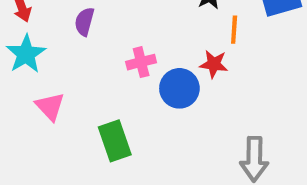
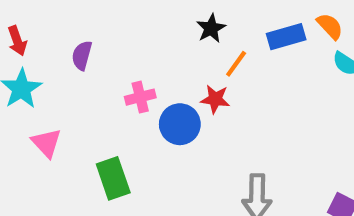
orange line: (234, 30) -> (236, 64), turned 32

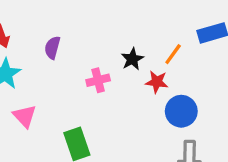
black star: (211, 28) -> (132, 59), moved
blue circle: (180, 124) -> (181, 111), moved

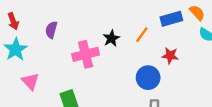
pink cross: (98, 80) -> (86, 54), size x1.5
red star: (157, 82) -> (170, 56), moved

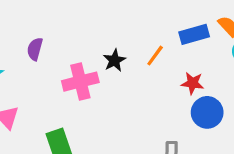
blue circle: (148, 78) -> (207, 112), moved

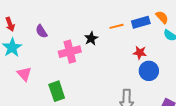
purple semicircle: (35, 49) -> (41, 31), turned -48
orange line: (155, 56) -> (116, 26), moved, turned 40

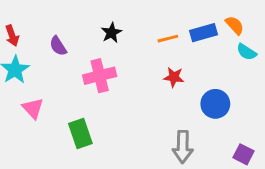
black star: (91, 38) -> (111, 33), moved
red star: (140, 53) -> (174, 77), moved

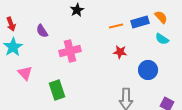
black star: (111, 33) -> (77, 10), moved
cyan semicircle: (246, 52) -> (162, 39), moved

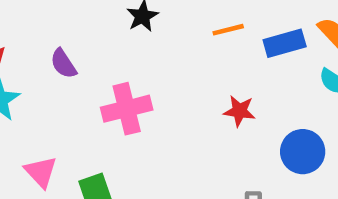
orange line: (116, 26) -> (228, 30), moved
pink triangle: (25, 73) -> (41, 172), moved

